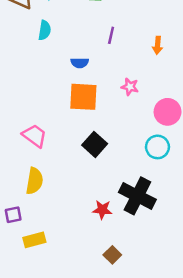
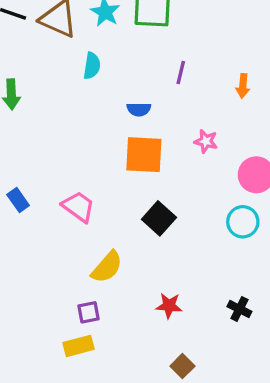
yellow semicircle: (34, 181) -> (107, 267), moved, turned 32
black cross: (137, 196) -> (239, 309), moved, size x0.5
purple square: (13, 215) -> (89, 312), moved

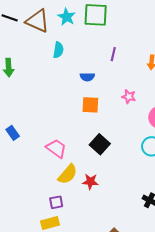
orange square: (144, 155) -> (90, 105), size x0.7
pink trapezoid: (78, 207) -> (56, 148), moved
red star: (169, 306) -> (90, 182), moved

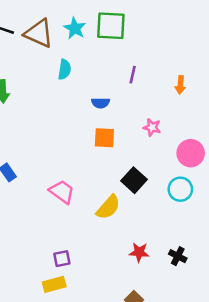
black square: (100, 144) -> (134, 180), moved
yellow semicircle: (68, 174) -> (108, 207), moved
red star: (90, 182) -> (139, 252), moved

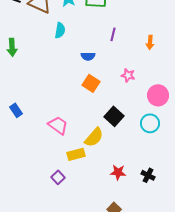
orange square: (104, 138) -> (91, 83), turned 30
purple square: (62, 259) -> (58, 177), turned -32
yellow rectangle: (54, 284) -> (76, 154), moved

